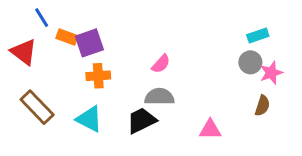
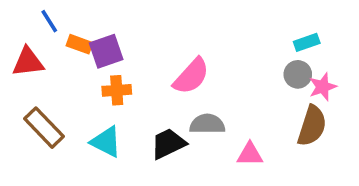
red triangle: (24, 52) -> (28, 62), turned -44
pink semicircle: (161, 64) -> (191, 76), size x1.6
gray semicircle: (159, 97) -> (207, 124), moved
brown semicircle: (262, 106) -> (312, 126), size x1.6

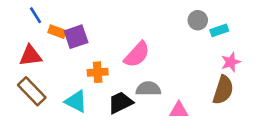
red triangle: (28, 62) -> (30, 56), moved
gray circle: (298, 74) -> (198, 20), moved
orange cross: (117, 90) -> (98, 72), moved

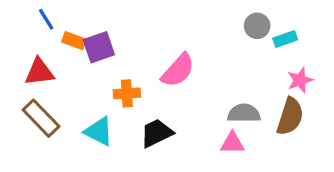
gray semicircle: (148, 89) -> (244, 113), moved

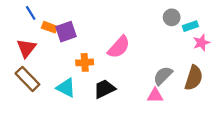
red triangle: (39, 72) -> (26, 48), turned -45
pink star: (300, 80) -> (201, 43), moved
gray semicircle: (244, 113) -> (163, 76), turned -45

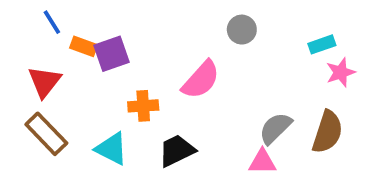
gray circle: (172, 17) -> (242, 30), moved

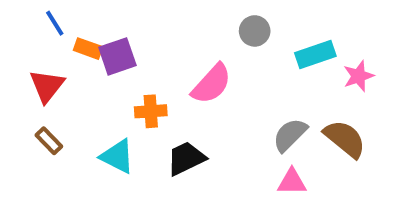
cyan rectangle: (322, 44) -> (315, 54), moved, size x1.4
brown semicircle: (327, 132) -> (345, 139), turned -69
brown rectangle: (46, 134) -> (49, 141), size x0.6
pink triangle: (262, 162) -> (292, 182), moved

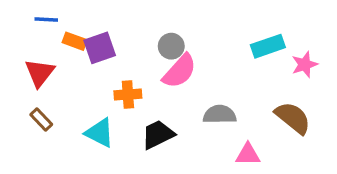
blue line: (55, 23) -> (46, 20), turned -55
gray circle: (255, 31) -> (171, 46), moved
gray semicircle: (290, 135) -> (220, 114), moved, turned 44

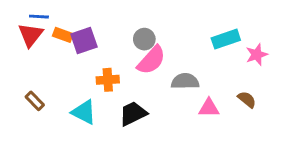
red triangle: (40, 73) -> (31, 35), moved
gray semicircle: (220, 114) -> (185, 81), moved
brown semicircle: (293, 118) -> (247, 99), size x0.6
pink triangle: (248, 154) -> (209, 108), moved

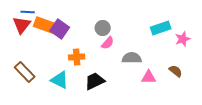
orange rectangle: (63, 35) -> (45, 25), size x1.5
purple square: (84, 40) -> (60, 29), turned -36
pink semicircle: (151, 60) -> (108, 43), size x0.6
brown rectangle: (35, 101) -> (25, 72), size x1.5

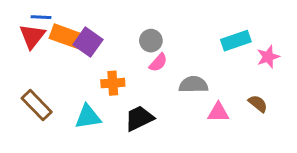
cyan triangle: (60, 80) -> (88, 117), turned -36

